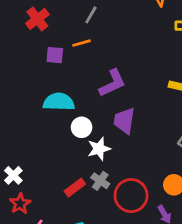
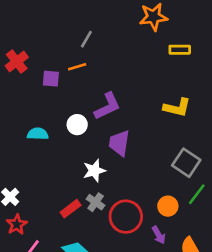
red cross: (37, 19) -> (17, 62), moved
cyan semicircle: (59, 102) -> (38, 134), moved, size x0.7
white circle: (82, 127) -> (77, 125), moved

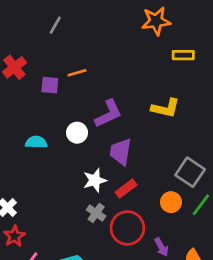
gray line: (86, 39) -> (55, 25), moved
yellow L-shape: (177, 108) -> (166, 108), moved
orange circle: (168, 206) -> (171, 202), moved
red rectangle: (71, 209) -> (126, 189), moved

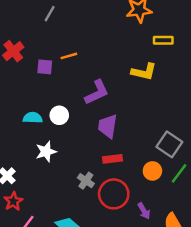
yellow L-shape: (166, 108) -> (144, 72), moved
white circle: (77, 133) -> (59, 115), moved
white star: (95, 180) -> (46, 152), moved
red rectangle: (126, 189) -> (113, 159), turned 30

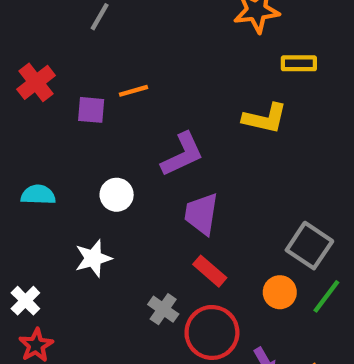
cyan semicircle: (33, 118) -> (38, 195), moved
red rectangle: (113, 159) -> (210, 271), turned 48

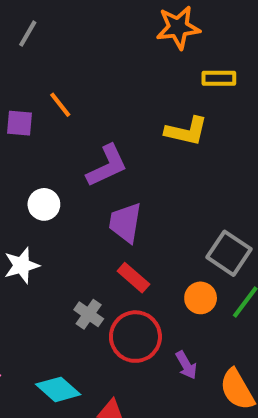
orange line: (134, 91) -> (60, 105), turned 68

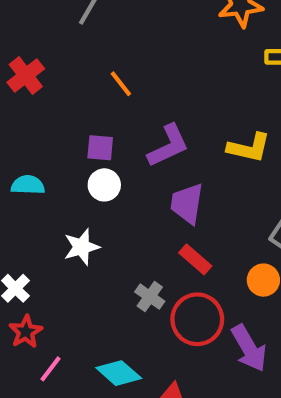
purple square: (20, 123) -> (100, 148), moved
yellow L-shape: (186, 131) -> (249, 148), moved
purple arrow: (186, 365) -> (249, 348), size x1.6

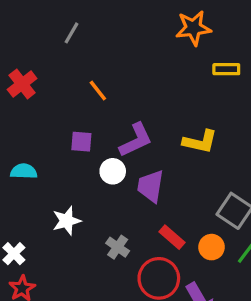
white circle: (104, 185) -> (113, 171), moved
red rectangle: (195, 259) -> (172, 237), moved
gray cross: (150, 297) -> (118, 247), moved

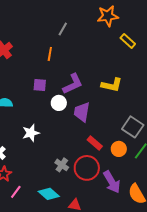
gray line: (72, 33) -> (63, 29), moved
yellow rectangle: (226, 69) -> (128, 41), turned 42
orange line: (98, 91) -> (50, 54), turned 48
gray cross: (118, 247) -> (62, 165), moved

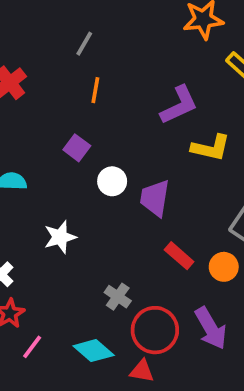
gray line: (63, 29) -> (84, 44), moved
purple L-shape: (73, 84) -> (179, 105), moved
purple square: (40, 85) -> (77, 148), turned 32
red circle: (87, 168) -> (155, 330), moved

